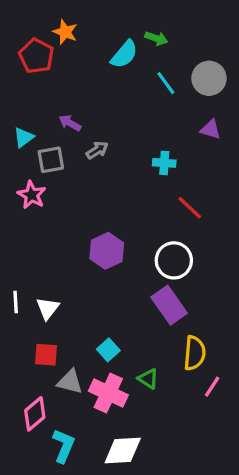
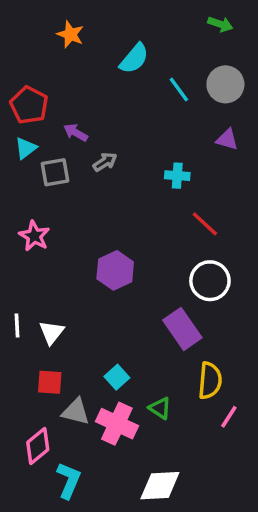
green arrow: (156, 38) -> (220, 24), moved
red pentagon: (36, 56) -> (29, 105), moved
pink star: (32, 195) -> (34, 236), moved
white circle: (174, 260) -> (210, 281), moved
white diamond: (123, 451) -> (160, 486), moved

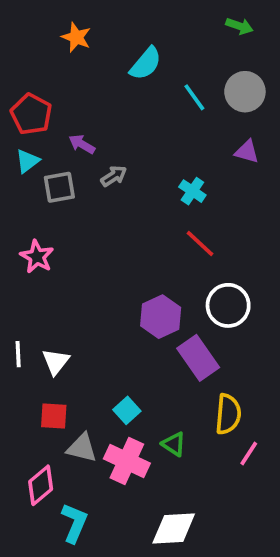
cyan cross: (177, 176) -> (192, 191), turned 30
red line: (205, 224) -> (200, 244), moved
purple hexagon: (115, 270) -> (161, 317), moved

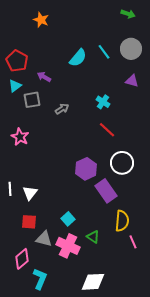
cyan semicircle: (146, 64) -> (78, 58), moved
gray arrow: (114, 176) -> (62, 109), moved
pink line: (249, 453) -> (133, 242), turned -56

